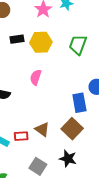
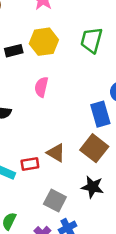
black rectangle: (17, 39) -> (14, 51), moved

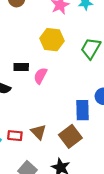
black rectangle: (14, 51) -> (21, 67), moved

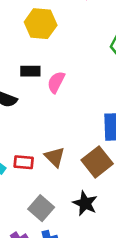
yellow hexagon: (52, 40) -> (41, 24), moved

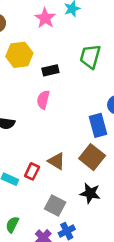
black rectangle: (30, 71) -> (50, 70), moved
red rectangle: (24, 162) -> (32, 171), turned -56

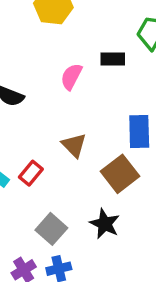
black rectangle: (50, 70) -> (113, 59), moved
brown triangle: (56, 161) -> (74, 145), moved

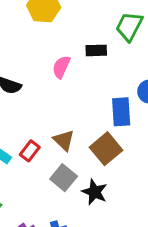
brown triangle: (74, 145) -> (64, 140), moved
gray square: (51, 229) -> (64, 178), moved

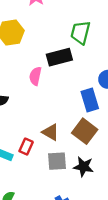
black rectangle: (96, 50) -> (59, 57), size x1.5
gray square: (64, 178) -> (57, 161), turned -30

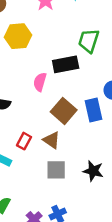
brown square: (85, 131) -> (64, 111), moved
red rectangle: (26, 147) -> (24, 141), moved
black star: (83, 167) -> (93, 171), moved

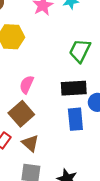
black rectangle: (66, 64) -> (74, 88), moved
brown square: (64, 111) -> (21, 114), moved

